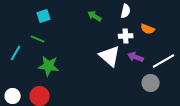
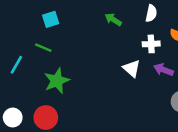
white triangle: (110, 56) -> (132, 68), size x0.7
green star: (49, 66) -> (57, 81), turned -30

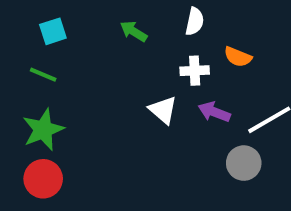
cyan square: (51, 19) -> (53, 31), moved
green line: (43, 48) -> (43, 75), moved
red circle: (46, 118) -> (43, 179), moved

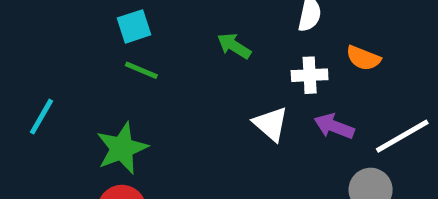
green arrow: (134, 31) -> (234, 46), moved
green line: (43, 75) -> (141, 70), moved

